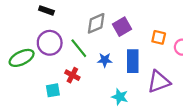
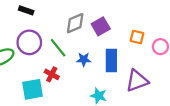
cyan square: (53, 90) -> (32, 89), size x1.5

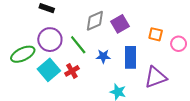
red cross: (52, 74) -> (72, 71), turned 32
cyan square: (32, 89) -> (49, 70), moved, turned -30

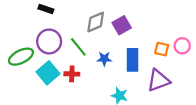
orange square: (156, 34) -> (162, 49), moved
red cross: (72, 71) -> (72, 74), turned 32

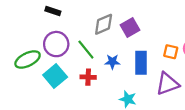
red cross: (72, 74) -> (88, 77), moved

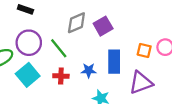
blue star: (112, 62) -> (89, 70), moved

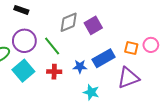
blue rectangle: (114, 62) -> (104, 58), turned 60

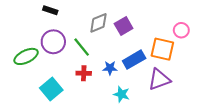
pink circle: (151, 45) -> (181, 30), moved
orange square: (131, 48) -> (162, 49), size x1.6
cyan square: (23, 71) -> (51, 89), moved

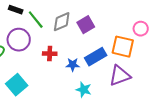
green line: (82, 47) -> (36, 20), moved
red cross: (84, 73) -> (50, 54), moved

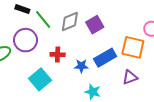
purple triangle: (120, 76) -> (130, 77), size x0.7
cyan square: (17, 85) -> (40, 79), moved

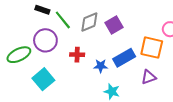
cyan square: (40, 79) -> (43, 79), moved

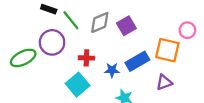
cyan square: (43, 79) -> (78, 85), moved

